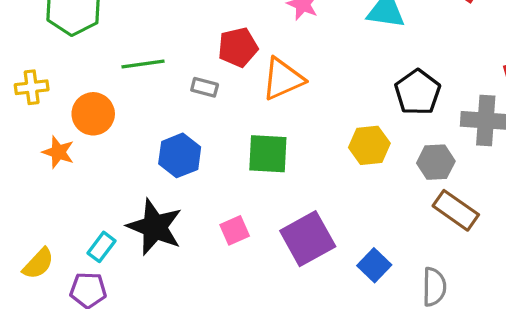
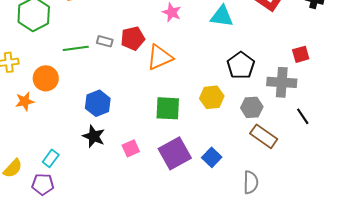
gray rectangle: (205, 87) -> (105, 41), moved
orange star: (58, 152) -> (25, 101), turned -30
green square: (268, 154) -> (168, 108), moved
black star: (155, 227) -> (94, 136), moved, size x0.7
blue square: (374, 265) -> (212, 157), moved

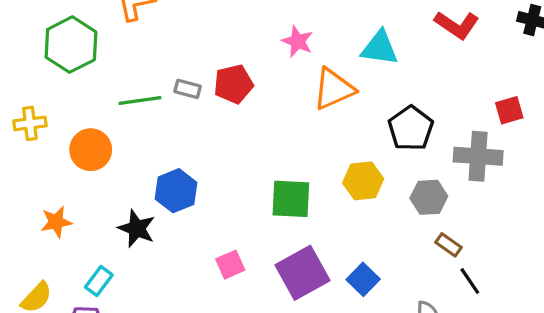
orange triangle: (160, 57) -> (334, 89), moved
orange star: (25, 101) -> (56, 222), moved
black line: (303, 116) -> (470, 281), moved
black star: (94, 136) -> (137, 228), moved
brown rectangle: (264, 136) -> (449, 245), size x0.6

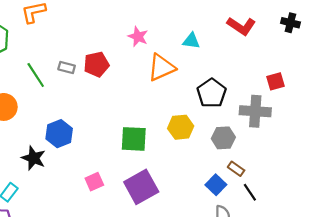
cyan triangle: (380, 48) -> (191, 41), size x0.7
green line: (140, 100) -> (36, 75), turned 65
blue square: (363, 279) -> (216, 185), moved

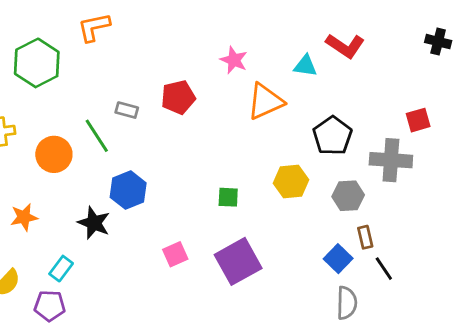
red L-shape: (241, 26) -> (345, 46), moved
gray rectangle: (67, 68) -> (127, 110), moved
green line: (36, 75) -> (97, 136), moved
green square: (134, 139) -> (228, 197), size x0.6
brown rectangle: (236, 169) -> (365, 237), turned 42

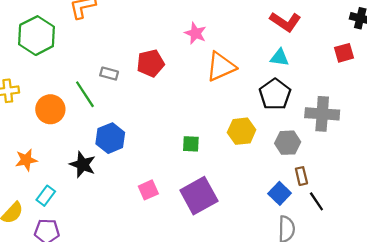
cyan triangle: (305, 66) -> (280, 57), moved
red square: (418, 120) -> (344, 53), moved
cyan rectangle: (61, 269) -> (46, 196), moved

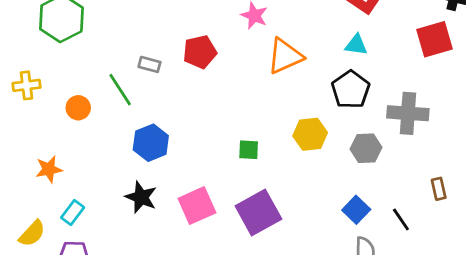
red square: (344, 53) -> (434, 39), size x1.5
orange circle: (50, 109) -> (78, 108), size x0.7
black star: (83, 165) -> (141, 197), moved
brown rectangle: (301, 176) -> (439, 189), moved
pink square: (148, 190) -> (197, 206), size x1.5

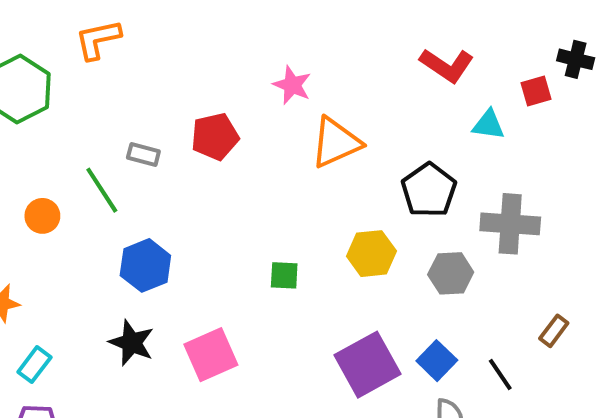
red square: (434, 39) -> (536, 91), moved, size x0.6
cyan triangle: (356, 45) -> (488, 125), moved
brown rectangle: (439, 189) -> (554, 331), turned 50
purple square: (258, 213) -> (367, 365), moved

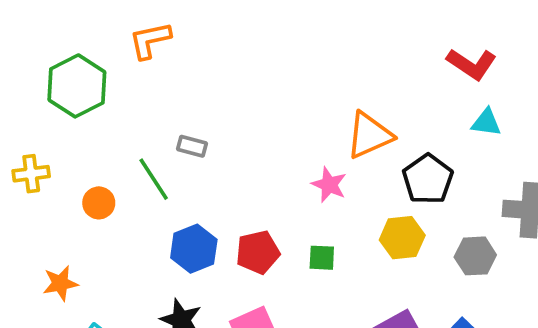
pink star: (292, 85) -> (329, 185), moved
cyan triangle: (488, 125) -> (486, 122), moved
red pentagon: (215, 137) -> (258, 252), moved
black pentagon: (429, 190) -> (428, 179), moved

